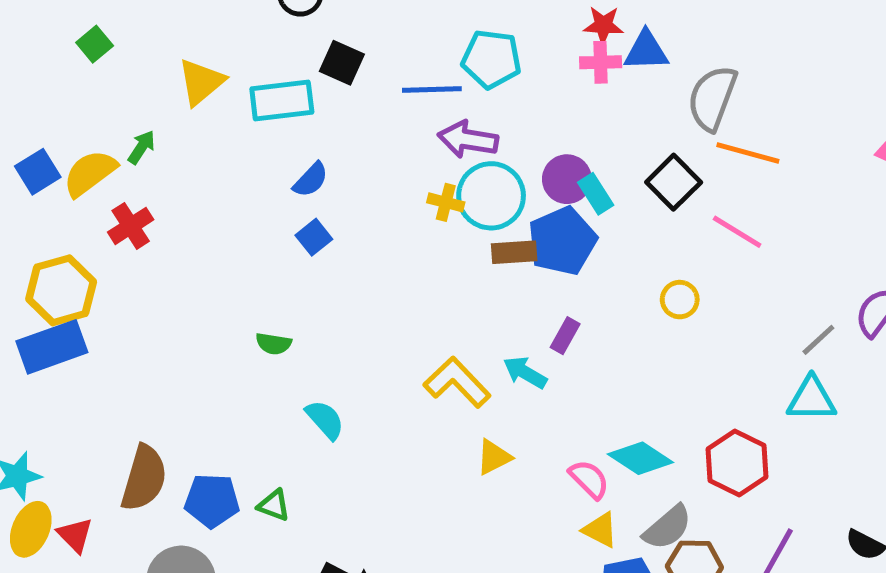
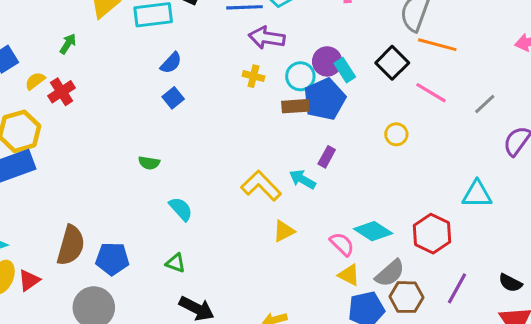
yellow semicircle: (90, 173) -> (35, 81), moved, size x0.6
cyan circle: (491, 196) -> (300, 76), moved, size x0.7
gray line: (818, 340) -> (485, 104), moved
green triangle: (274, 505) -> (176, 263), moved
red triangle: (75, 535) -> (29, 280), turned 40

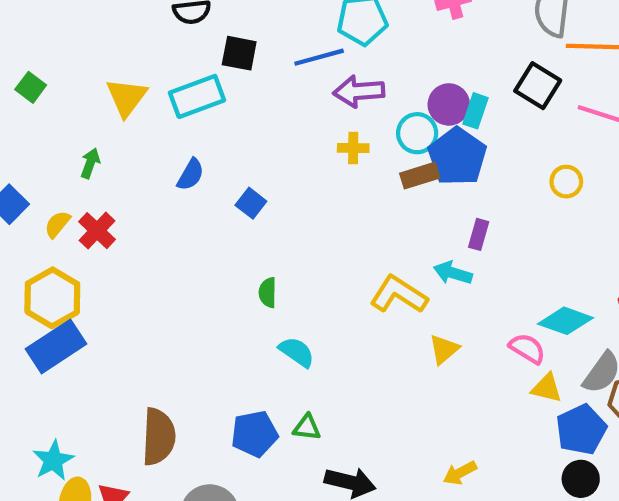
blue semicircle: (171, 63) -> (191, 175), moved
cyan rectangle: (345, 70) -> (475, 111), turned 65
green semicircle: (149, 163) -> (268, 293), moved, turned 95
blue pentagon: (112, 259) -> (254, 434), moved

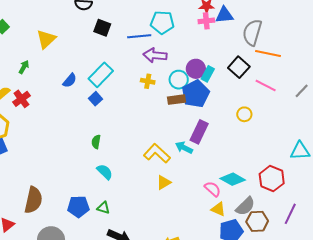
cyan rectangle: (197, 96) -> (101, 75), moved, turned -35
purple rectangle: (479, 234) -> (199, 132), size x1.6
yellow triangle: (444, 349) -> (164, 182), moved

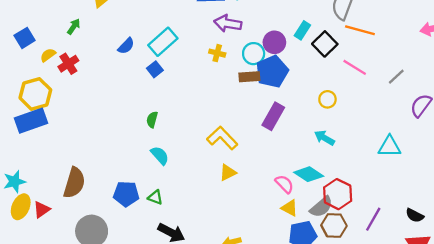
cyan rectangle: (208, 74) -> (302, 30), moved
cyan arrow: (184, 148) -> (324, 138), moved
red hexagon: (272, 179) -> (338, 194), moved

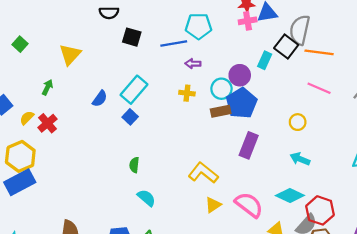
purple arrow: (228, 23) -> (193, 64), size x0.6
black square: (325, 44) -> (286, 46), moved
pink semicircle: (284, 184) -> (249, 205), moved, size x1.5

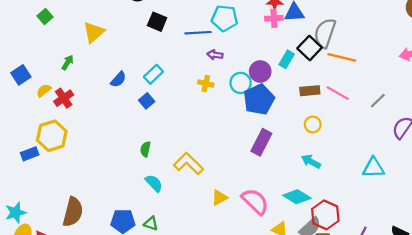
cyan rectangle: (134, 90) -> (153, 74), size x0.7
brown rectangle: (221, 111) -> (310, 91), moved
yellow hexagon: (20, 156) -> (52, 136), moved
yellow L-shape: (203, 173) -> (189, 164), moved
blue rectangle: (20, 182) -> (30, 154), size x0.6

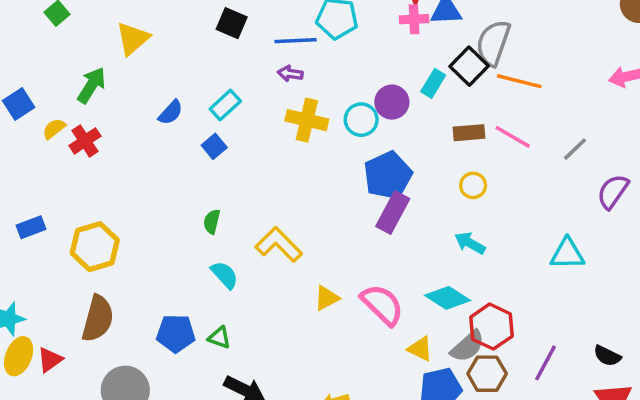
purple arrow: (215, 55) -> (290, 74), moved
green arrow: (68, 62) -> (92, 85), size x1.5
yellow cross: (206, 84) -> (307, 120), size x1.6
blue pentagon: (259, 99) -> (388, 175), moved
yellow hexagon: (52, 136) -> (95, 247), moved

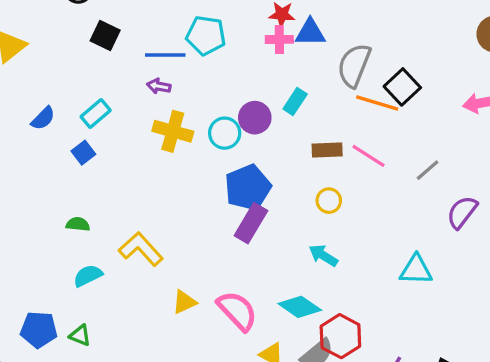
black square: (469, 66) -> (402, 87), moved
green semicircle: (212, 222) -> (78, 224), turned 80
cyan semicircle: (225, 275) -> (88, 276), turned -76

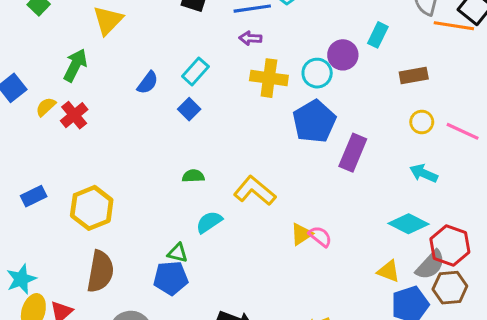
pink line: (369, 156) -> (463, 131), moved
blue pentagon: (248, 187) -> (314, 121), moved
pink semicircle: (237, 311) -> (320, 236), moved, size x0.6
green triangle: (80, 335) -> (178, 253), moved

